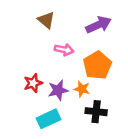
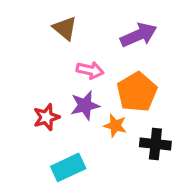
purple star: (58, 90) -> (85, 105), moved
black cross: (96, 112) -> (155, 144), moved

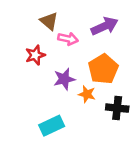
pink arrow: (90, 70) -> (68, 39), moved
red star: (46, 117) -> (35, 55), moved

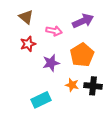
brown triangle: (49, 21) -> (26, 17), moved
orange star: (87, 94) -> (72, 85), moved

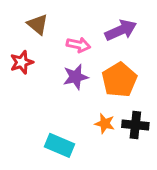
red star: (28, 44) -> (22, 62), moved
purple star: (51, 63) -> (76, 77), moved
cyan rectangle: (41, 100) -> (60, 145), turned 48

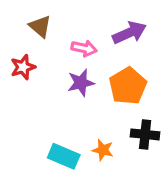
orange star: (105, 124) -> (103, 150), moved

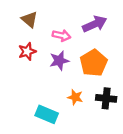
red star: (23, 67) -> (27, 51), moved
orange star: (103, 150) -> (75, 97), moved

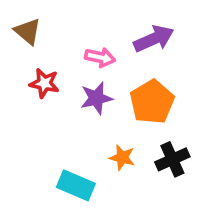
brown triangle: (29, 19) -> (28, 31), moved
red star: (27, 51) -> (44, 83), turned 30
black cross: (106, 98) -> (172, 159), turned -30

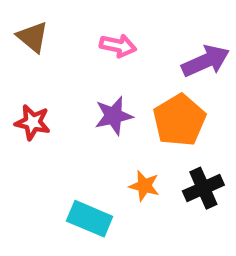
purple arrow: (154, 39) -> (206, 61), moved
pink arrow: (100, 57) -> (118, 46), moved
red star: (44, 83) -> (33, 122), moved

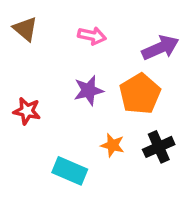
red star: (33, 122) -> (27, 111), moved

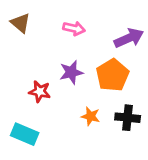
red star: (27, 111) -> (40, 92), moved
black cross: (159, 147) -> (128, 118), turned 30
cyan rectangle: (70, 171) -> (25, 134), moved

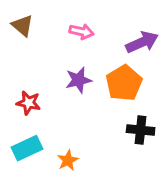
red star: (40, 92) -> (28, 103), moved
orange star: (90, 116) -> (68, 160), moved, turned 30
cyan rectangle: (25, 134) -> (27, 148), turned -48

